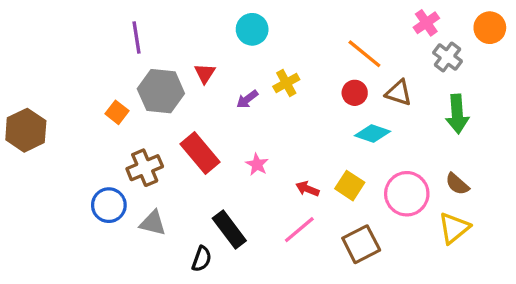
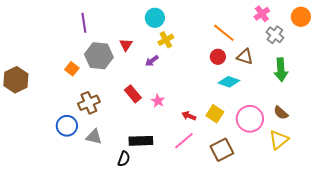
yellow cross: (286, 83) -> (166, 40), moved
red rectangle: (200, 153) -> (133, 94), moved, size x0.7
black rectangle: (229, 230) -> (141, 141), turned -55

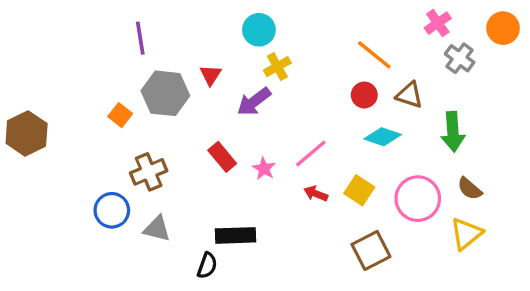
purple arrow: (152, 61) -> (254, 102), size x1.5
green arrow: (281, 70) -> (453, 132), moved
pink line: (184, 141) -> (311, 153), moved

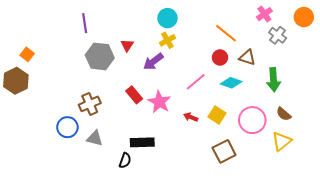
cyan circle: (259, 30) -> (167, 18), moved
orange square: (120, 115) -> (27, 54), moved
pink line: (311, 153) -> (196, 82), moved
pink star: (264, 169) -> (159, 102), size x1.6

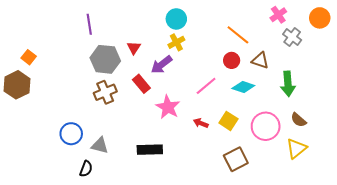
red rectangle: (134, 95) -> (141, 84), moved
brown cross: (90, 104) -> (105, 92), moved
black semicircle: (125, 161) -> (86, 169), moved

